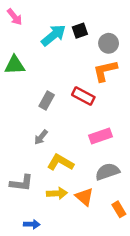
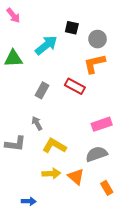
black square: (80, 31) -> (72, 28), turned 32
cyan arrow: (54, 35) -> (46, 45), moved
pink rectangle: (101, 136) -> (102, 124), moved
gray arrow: (41, 137) -> (37, 123), turned 112
gray L-shape: (21, 183) -> (15, 144), moved

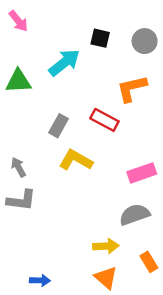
gray circle: (98, 39) -> (145, 41), moved
gray arrow: (37, 123) -> (18, 167), moved
yellow L-shape: (54, 146) -> (76, 160), moved
yellow arrow: (51, 174) -> (106, 246), moved
orange triangle: (76, 177) -> (106, 278), moved

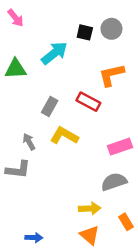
gray circle: (145, 41) -> (111, 29), moved
gray arrow: (18, 167) -> (29, 142), moved

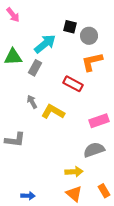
gray circle: (111, 29) -> (89, 36), moved
gray rectangle: (50, 107) -> (35, 68), moved
gray arrow: (29, 142) -> (32, 102), moved
orange rectangle: (126, 222) -> (104, 191), moved

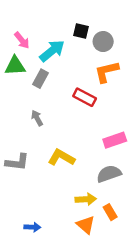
pink arrow: (13, 15) -> (22, 40), moved
yellow L-shape: (53, 112) -> (61, 157), moved
orange rectangle: (104, 191) -> (110, 212), moved

